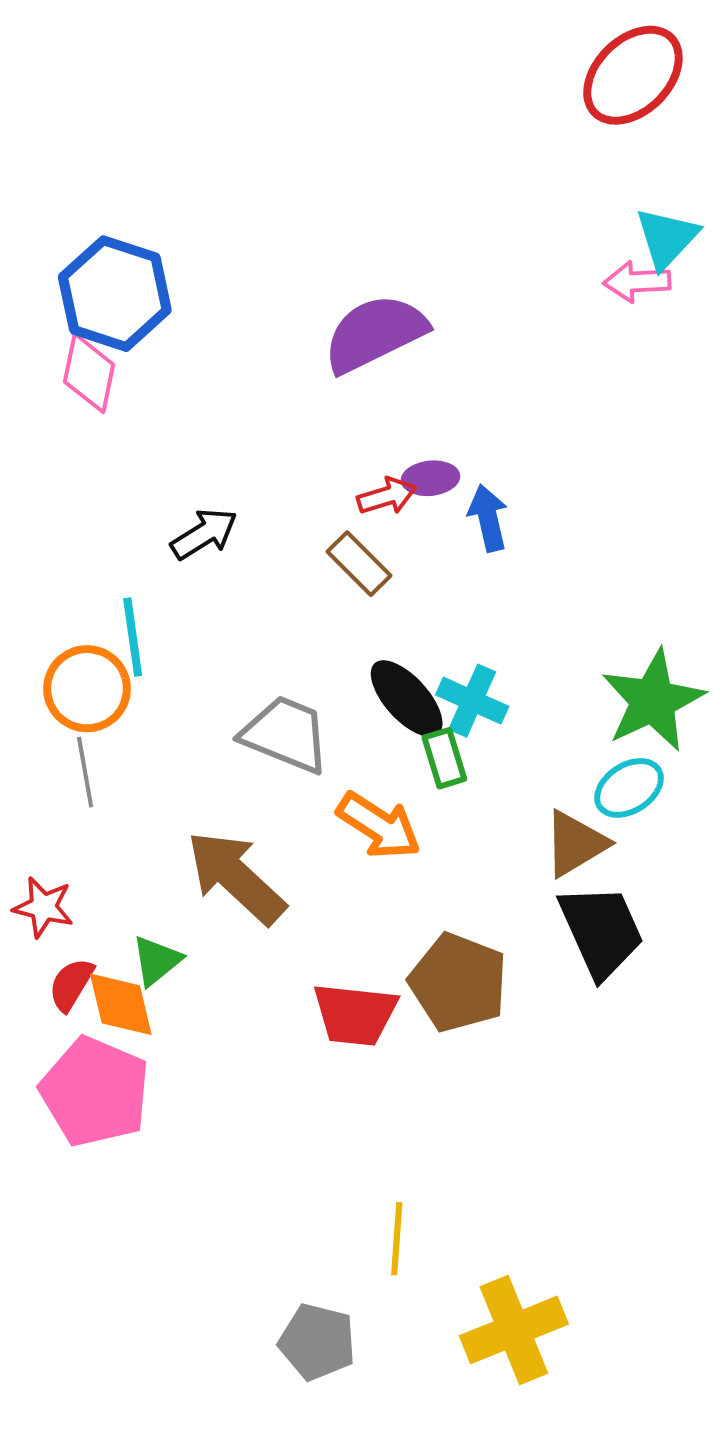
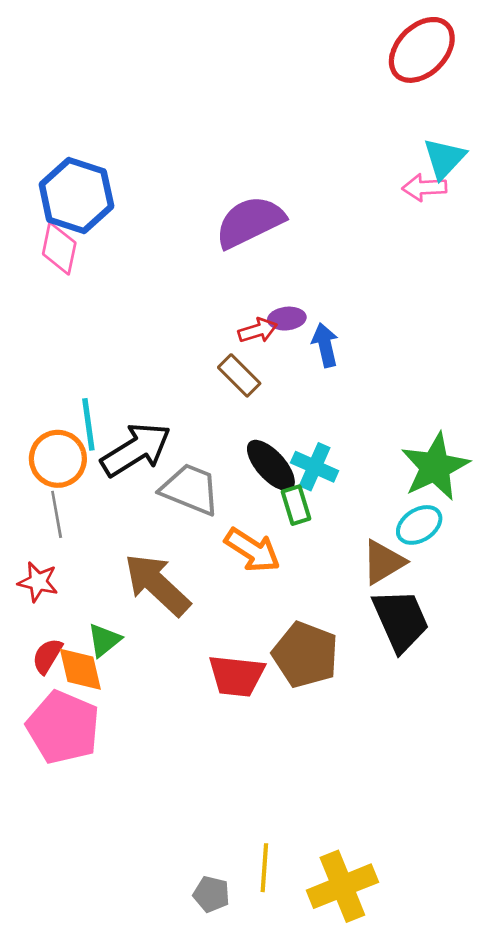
black arrow: (204, 534) -> (136, 450), moved, size x1.6
red star: (43, 907) -> (38, 582), moved
yellow line: (397, 1239) -> (264, 868), moved
gray pentagon: (317, 1342) -> (211, 894), size x0.7

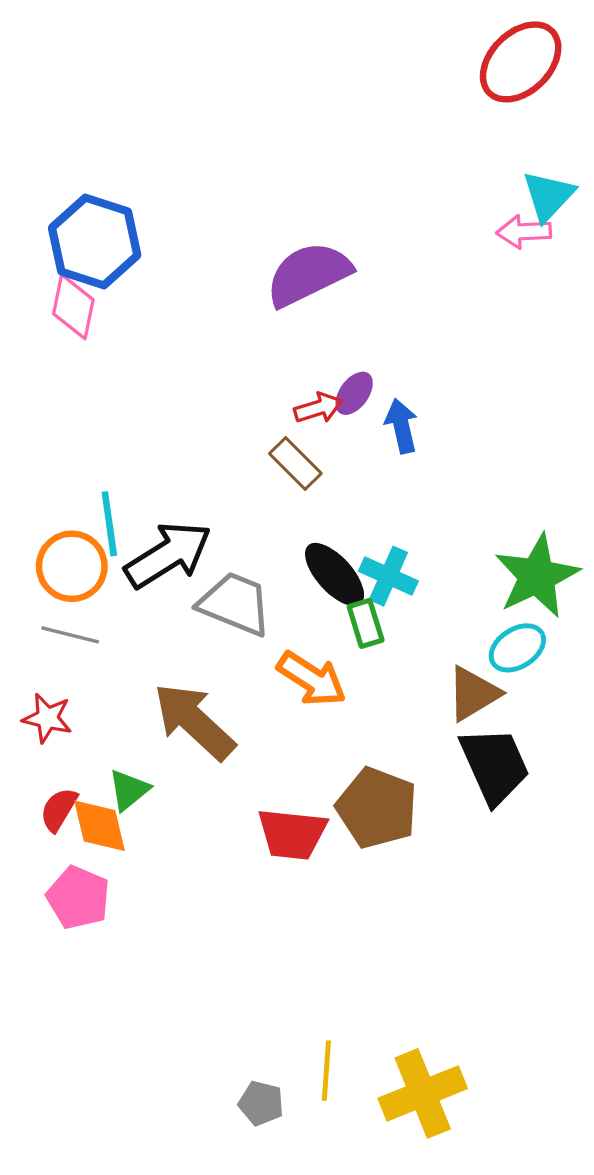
purple ellipse: (287, 319) -> (354, 393), turned -48
gray line: (57, 514) -> (70, 635), turned -66
pink pentagon: (63, 727) -> (78, 898), size x0.7

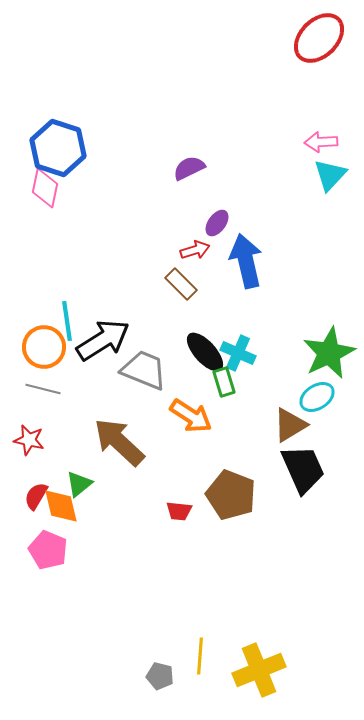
cyan triangle: (548, 196) -> (330, 175), moved
purple semicircle: (308, 274) -> (189, 168), size x0.6
purple ellipse: (354, 393) -> (217, 223), moved
blue arrow: (401, 426) -> (246, 261), size x1.6
red trapezoid: (292, 834) -> (179, 511), size x0.6

